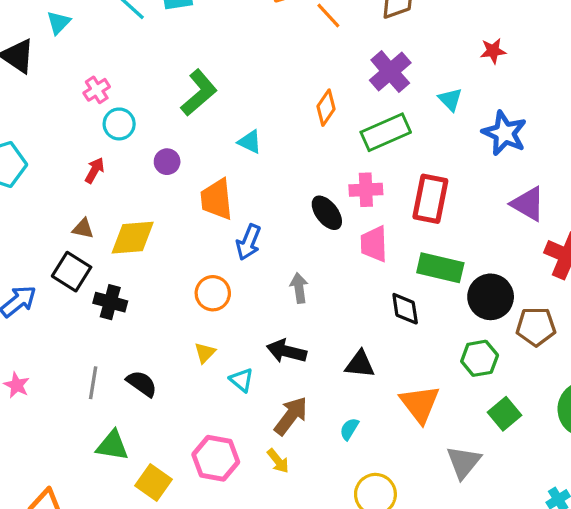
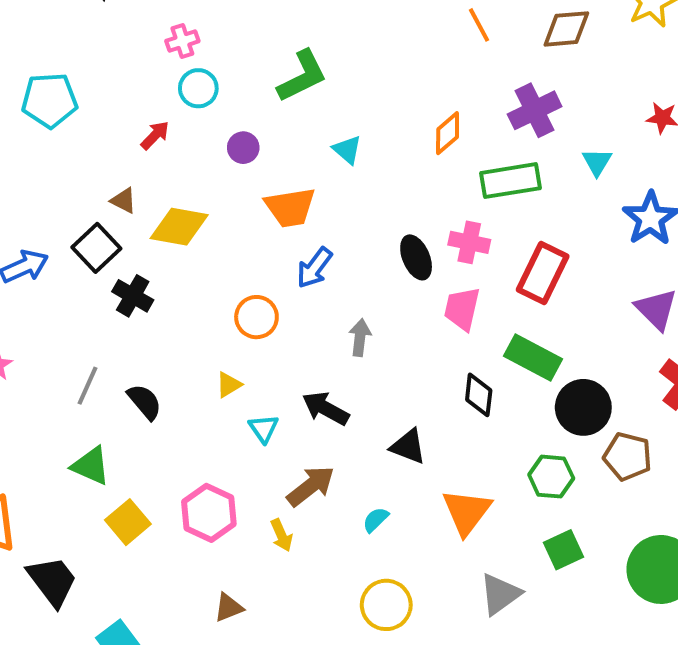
orange trapezoid: (217, 199) -> (290, 207), turned -108

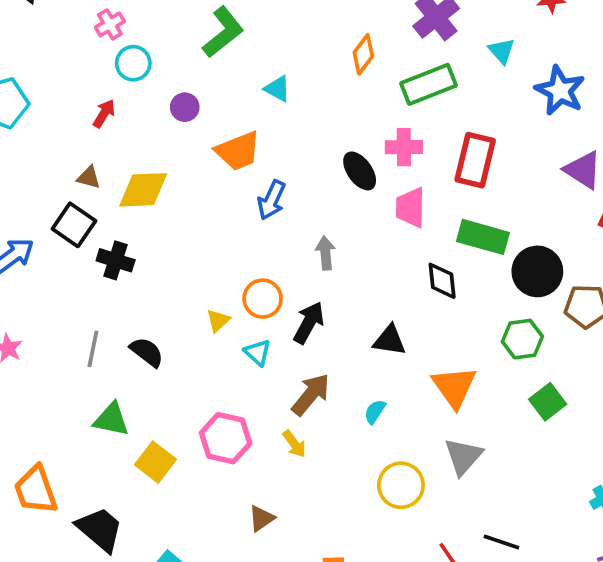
orange circle: (256, 317) -> (263, 299), moved
black arrow: (326, 408) -> (309, 323), turned 102
gray triangle: (500, 594) -> (463, 456), moved

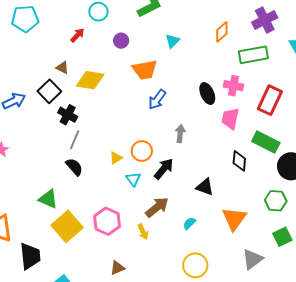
cyan triangle: (277, 89) -> (172, 41), turned 35
gray line: (93, 349) -> (75, 140), moved
gray triangle: (463, 456) -> (252, 259), moved
yellow square: (155, 462) -> (67, 226), size x1.4
black trapezoid: (100, 529) -> (30, 256), turned 32

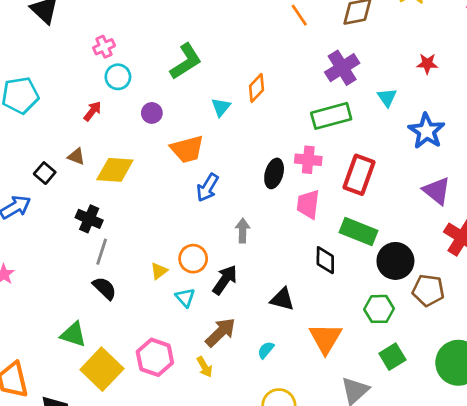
orange diamond: (222, 32) -> (257, 88), moved
black square: (49, 91) -> (45, 173), moved, size x0.7
black ellipse: (207, 94) -> (274, 173), turned 45

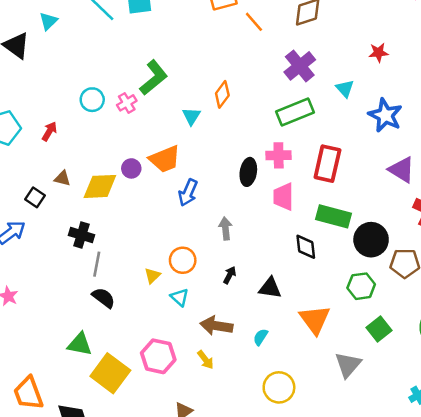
pink cross: (104, 47) -> (127, 103), moved
red arrow: (93, 111) -> (49, 131), moved
purple circle: (152, 113) -> (131, 168), moved
black arrow: (225, 280) -> (230, 275), moved, size x0.6
brown arrow: (220, 332) -> (216, 326), turned -120

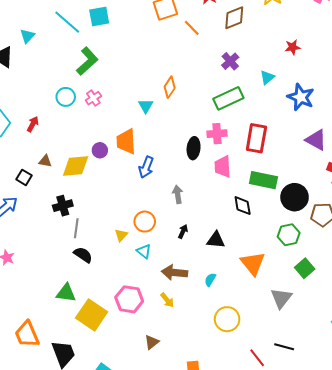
purple cross: (300, 66) -> (230, 61), size x0.7
green L-shape: (154, 78) -> (87, 61), moved
cyan triangle: (345, 89) -> (267, 77), turned 35
orange trapezoid: (165, 159) -> (126, 141), turned 112
black cross: (81, 235) -> (63, 206), turned -30

